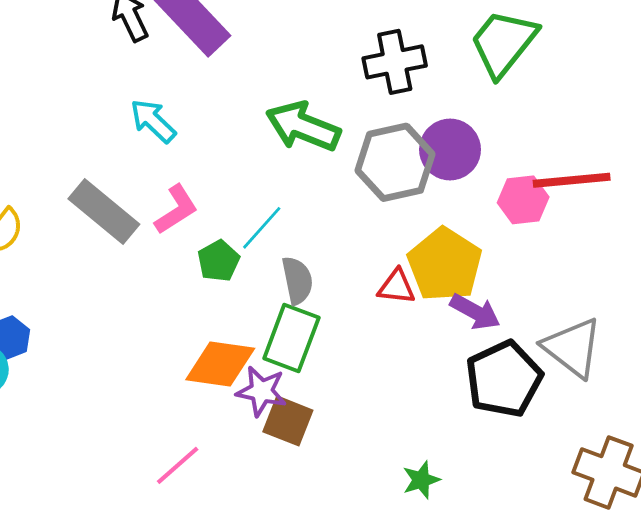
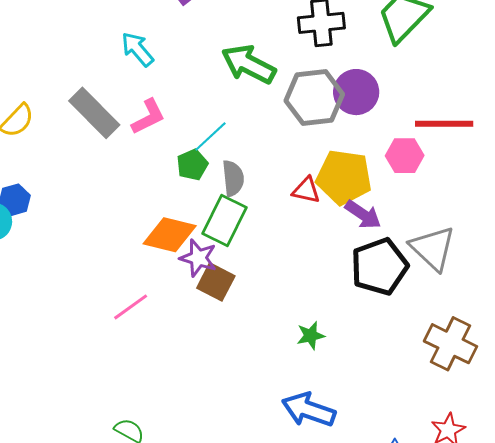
pink hexagon: (523, 200) -> (405, 156), moved
green pentagon: (219, 261) -> (192, 165), moved
yellow pentagon: (445, 265) -> (344, 177), turned -30

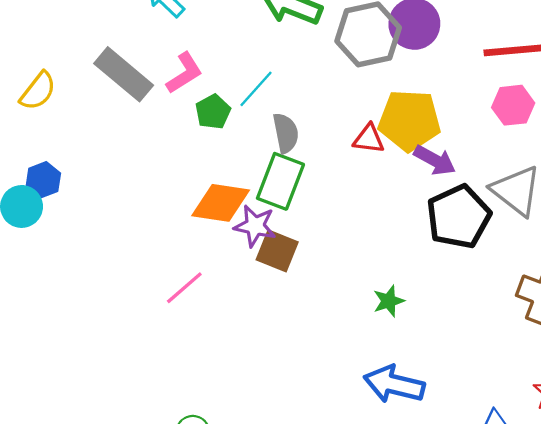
pink hexagon: (405, 156) -> (513, 105), moved
green pentagon: (192, 165) -> (213, 112), moved

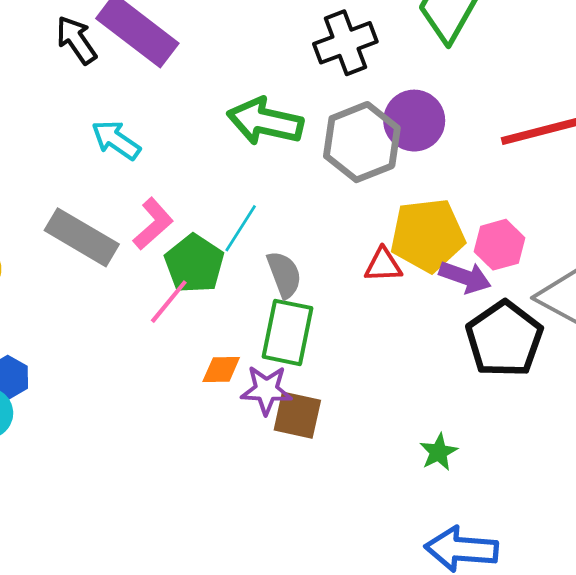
pink hexagon: (513, 105) -> (500, 245), moved
green pentagon: (213, 112) -> (194, 264), size x1.4
orange diamond: (221, 203) -> (221, 370), size x0.6
pink line: (184, 288) -> (169, 302), moved

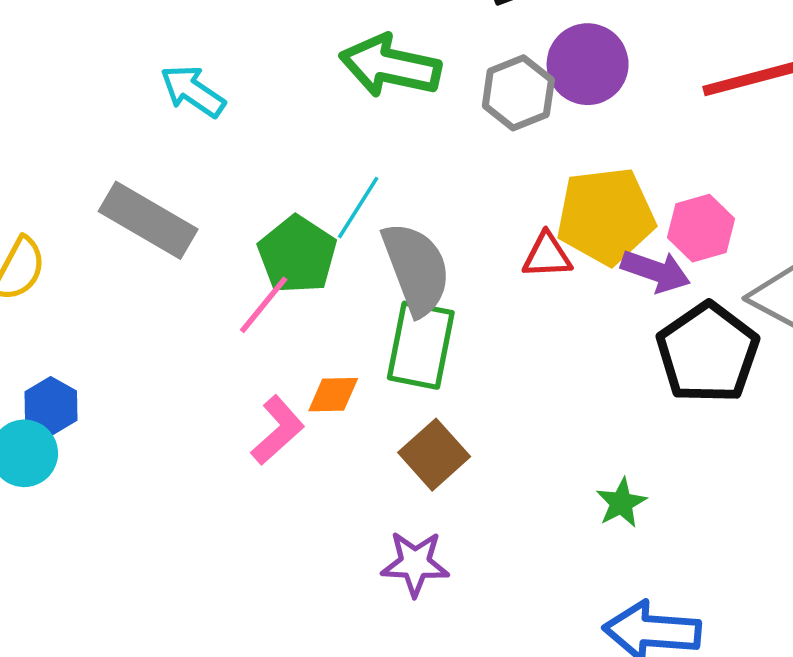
gray hexagon: (362, 142) -> (518, 93), size x0.7
pink L-shape: (153, 224) -> (278, 430), moved
gray semicircle: (284, 275) -> (416, 269), size x1.5
purple star: (266, 390) -> (415, 564), moved
brown square: (297, 415) -> (434, 455), turned 36

